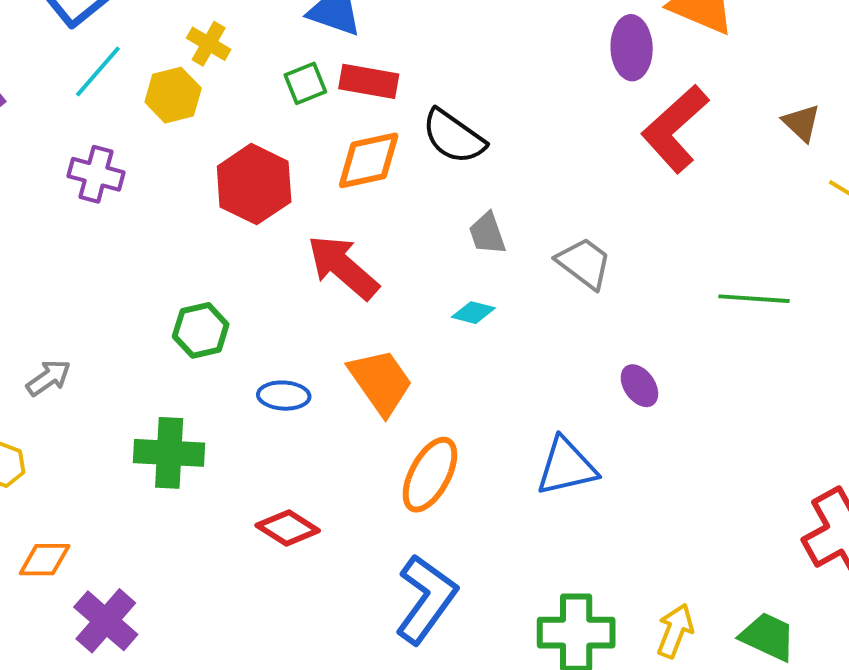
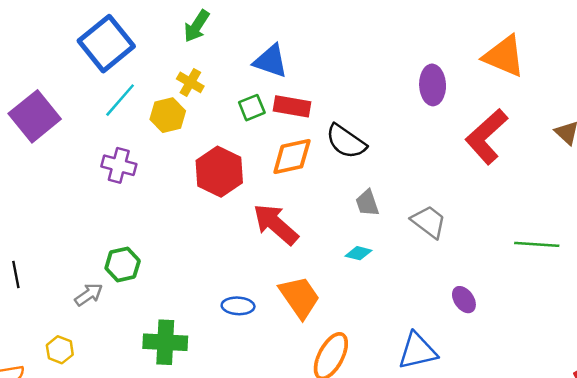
purple ellipse: (632, 48) -> (433, 85), moved
green hexagon: (201, 330) -> (123, 264), moved

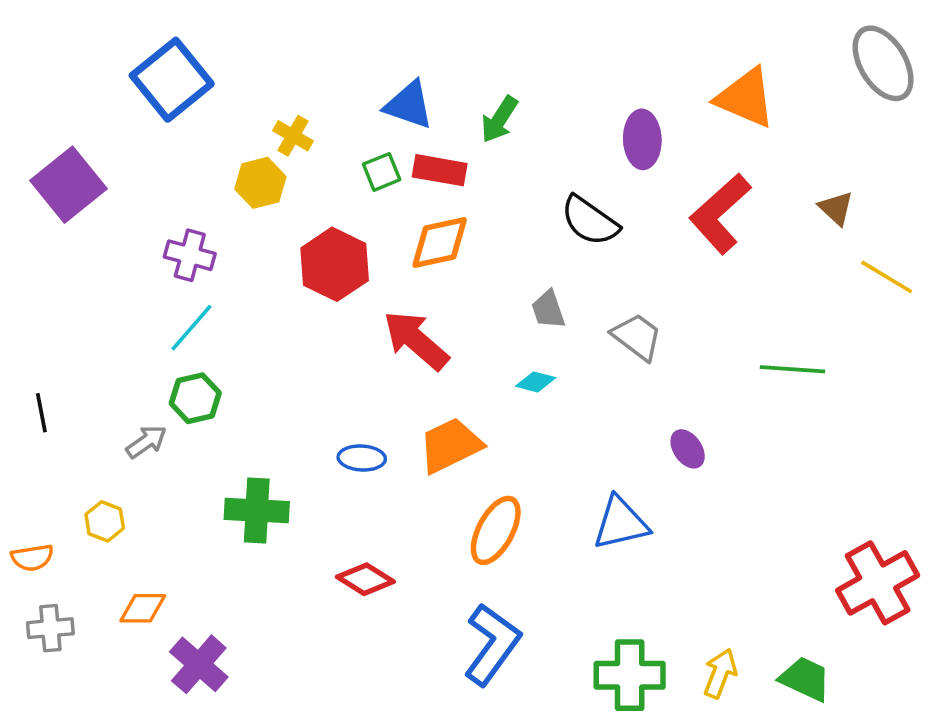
green arrow: (197, 26) -> (499, 119), moved
cyan line: (120, 100) -> (192, 328), moved
black semicircle: (346, 141) -> (590, 221), moved
orange trapezoid: (300, 297) -> (450, 445), turned -81

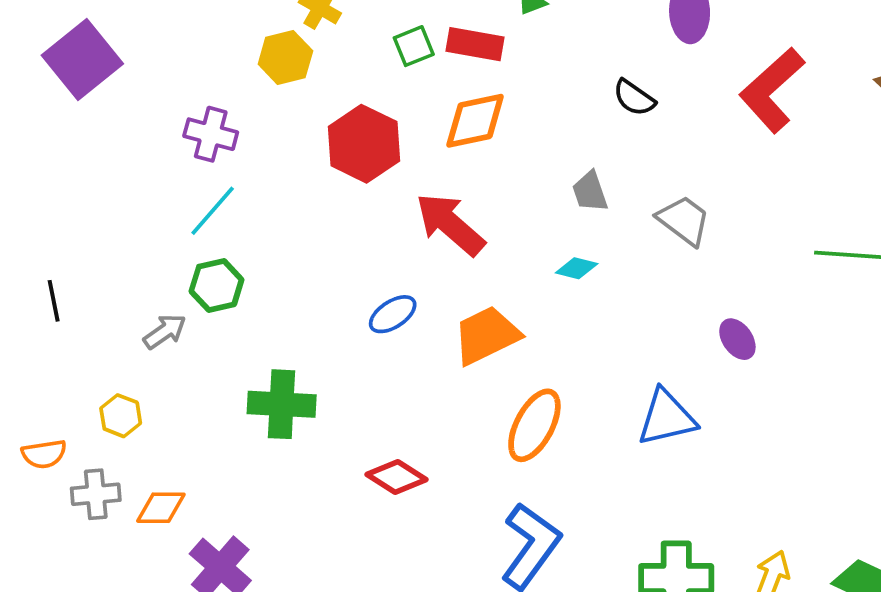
black semicircle: (590, 221) -> (634, 98), size x0.7
blue ellipse: (362, 458) -> (393, 314), moved, turned -36
gray cross: (50, 628) -> (96, 494), moved

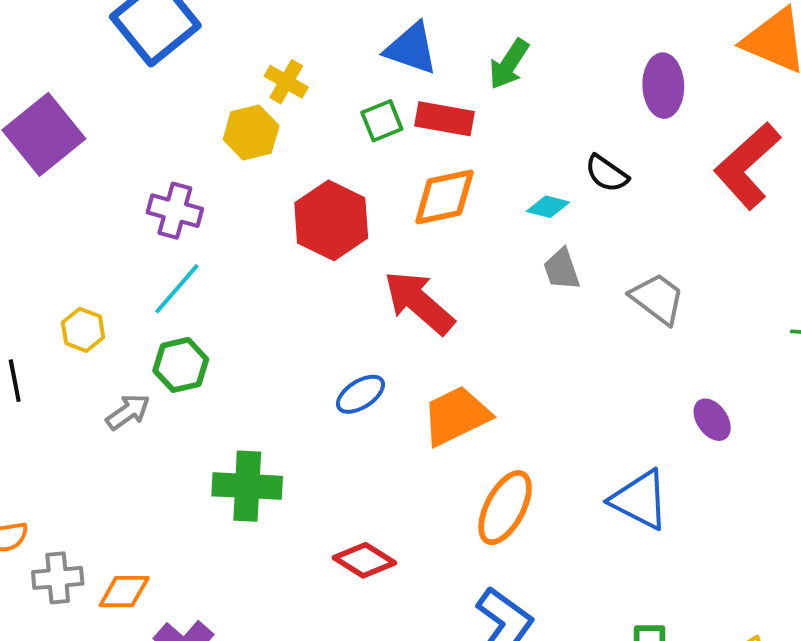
cyan diamond: (577, 268) -> (548, 207), moved
yellow hexagon: (121, 416) -> (83, 330), moved
blue triangle: (667, 418) -> (640, 500), turned 40

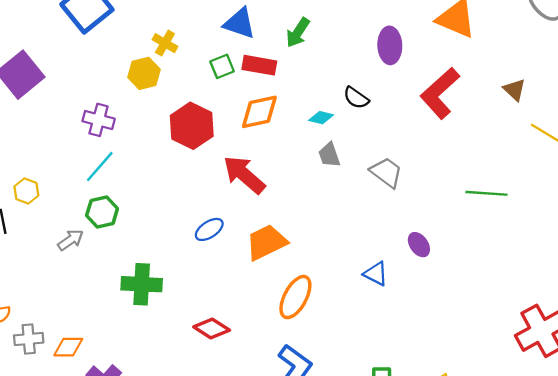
yellow hexagon: (83, 330) -> (26, 191), moved
blue triangle: (640, 500) -> (376, 274), moved, size x0.7

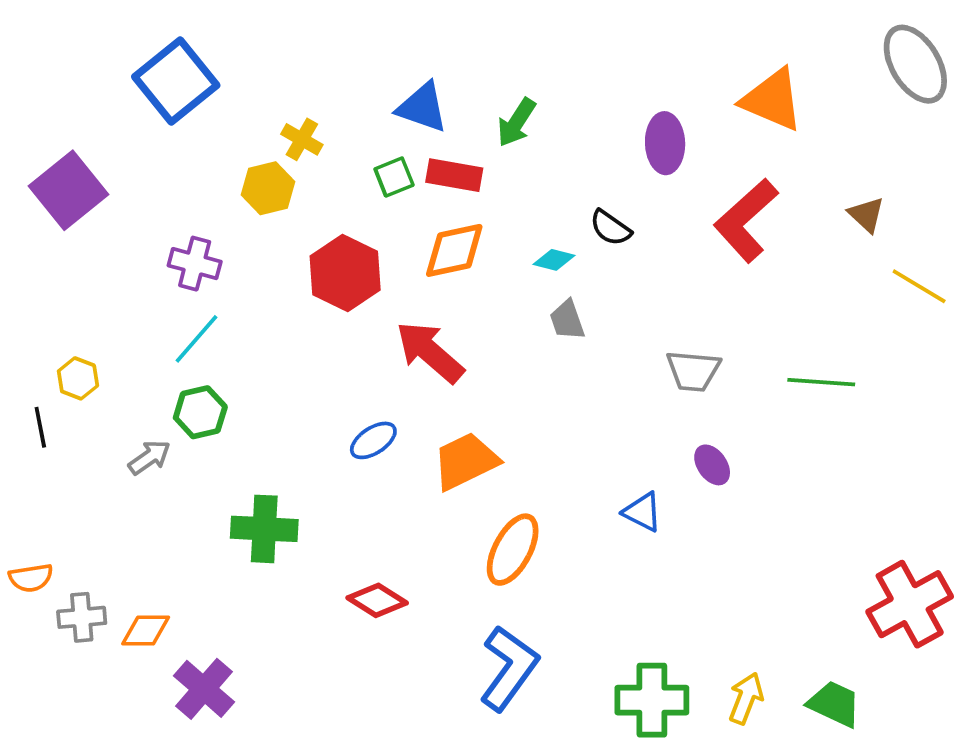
gray trapezoid: (386, 172) -> (693, 371), moved, turned 148

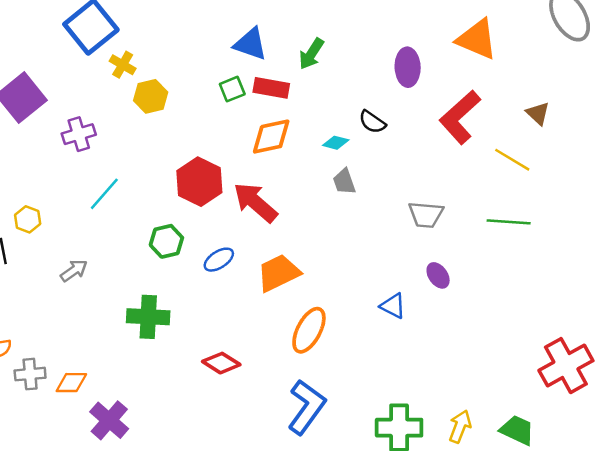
yellow cross: (302, 139) -> (123, 65), moved
purple cross: (195, 264) -> (79, 134), moved, turned -32
red hexagon: (345, 273) -> (199, 182), moved
yellow line: (919, 286) -> (512, 160), moved
green hexagon: (200, 412) -> (166, 241), moved

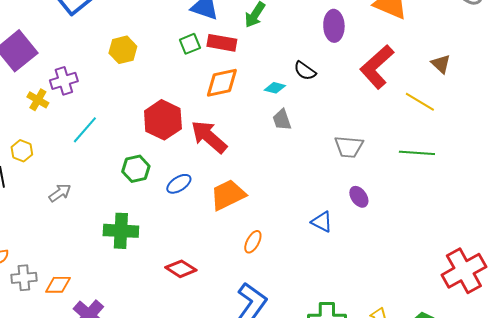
yellow cross: (123, 65) -> (38, 100), moved
orange ellipse: (309, 330) -> (253, 242), size x0.6

